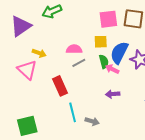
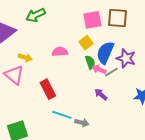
yellow square: (101, 42) -> (86, 43), turned -32
gray line: (79, 63) -> (111, 72), moved
purple arrow: (113, 94) -> (101, 94), turned 48
cyan line: (73, 112) -> (62, 115), turned -54

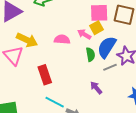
yellow square: (86, 43) -> (97, 28), moved
yellow arrow: (25, 58) -> (27, 40), size x1.5
pink arrow: (99, 69) -> (84, 34), moved

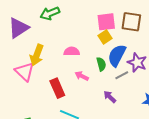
pink arrow: (84, 34) -> (82, 76), moved
yellow arrow: (27, 40) -> (37, 55), turned 90

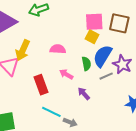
yellow square: (105, 37) -> (92, 37), turned -32
purple arrow: (110, 97) -> (84, 94), moved

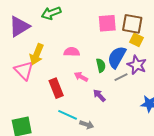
yellow square: (92, 37) -> (136, 40), moved

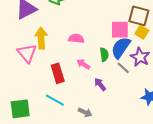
pink square: (107, 23) -> (120, 30), moved
yellow arrow: (37, 54) -> (41, 38), turned 150
gray line: (121, 77) -> (123, 68), turned 64
cyan line: (68, 115) -> (55, 100), moved

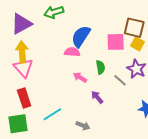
yellow arrow: (41, 38) -> (22, 52), moved
blue semicircle: (121, 48) -> (81, 36), moved
red rectangle: (58, 73) -> (24, 98), moved
cyan line: (55, 100) -> (52, 114), turned -60

